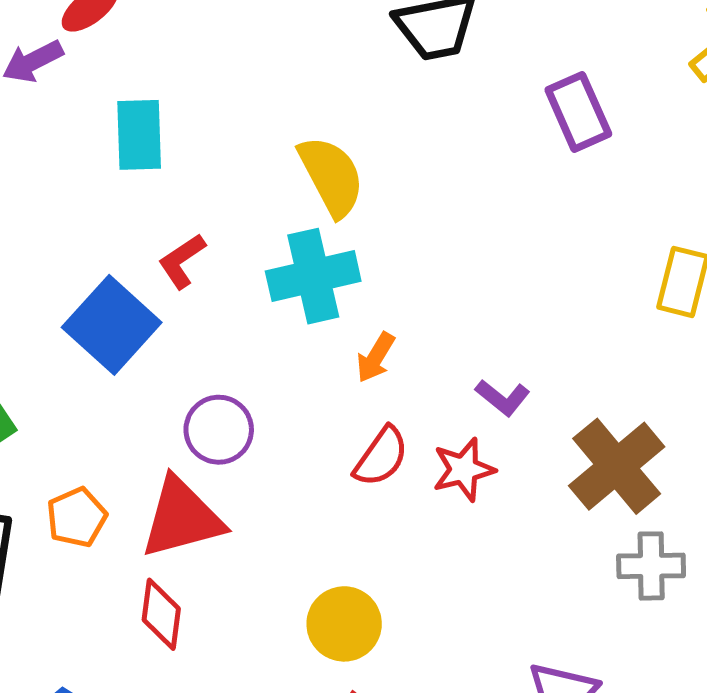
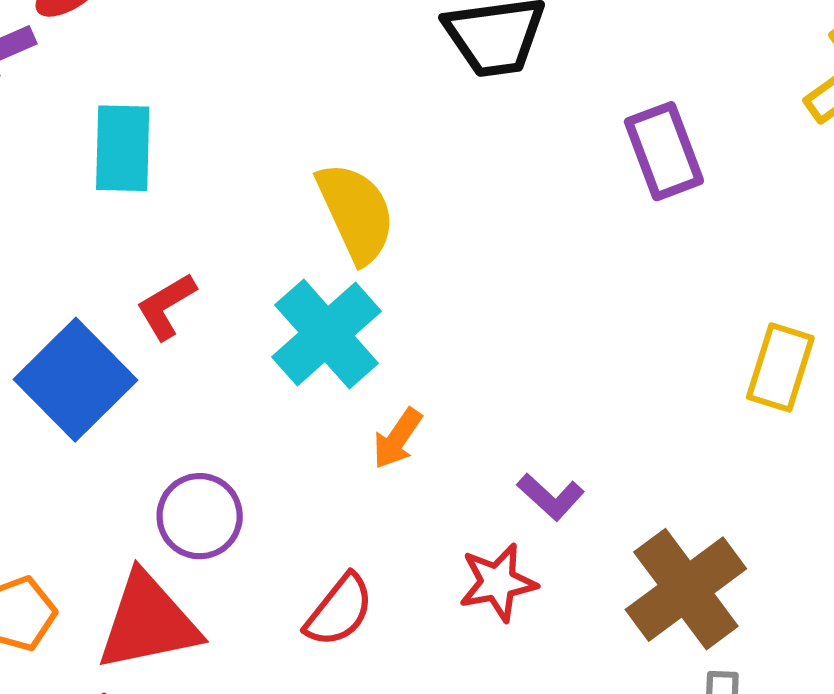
cyan cross: (313, 276) -> (327, 334), turned -32
red semicircle: (381, 457) -> (339, 610), moved

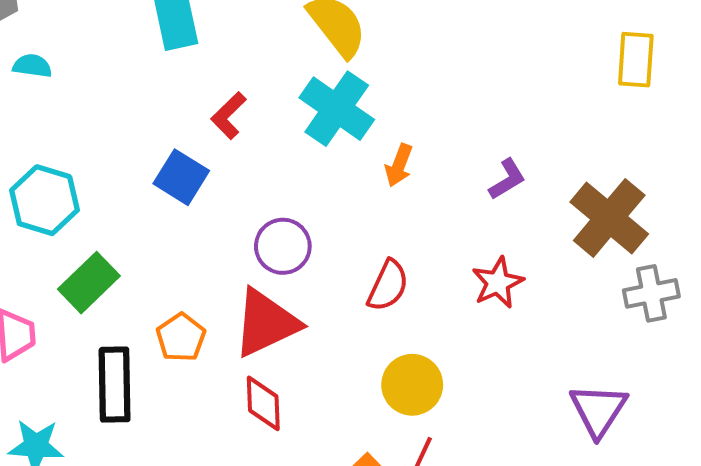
blue square: (76, 380) -> (181, 177), size x0.7
purple L-shape: (551, 497) -> (507, 179), turned -60
red star: (498, 582) -> (498, 283), moved

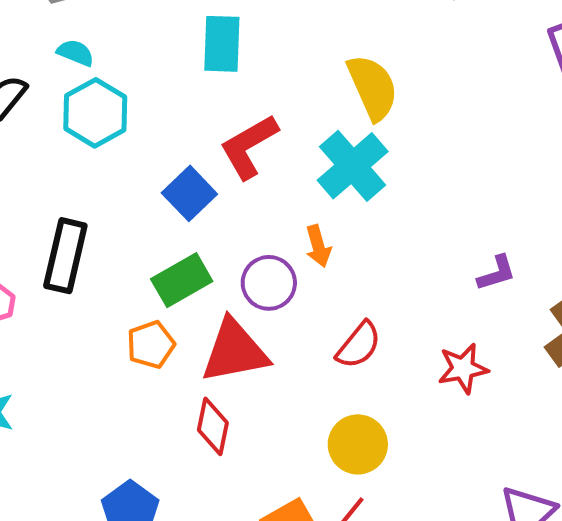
red L-shape: (229, 116) -> (249, 147), size x1.5
orange arrow: (399, 165) -> (318, 246), moved, turned -51
cyan hexagon: (44, 200) -> (95, 113), moved
green rectangle: (89, 283) -> (182, 280), moved
black rectangle: (115, 385) -> (65, 256), moved

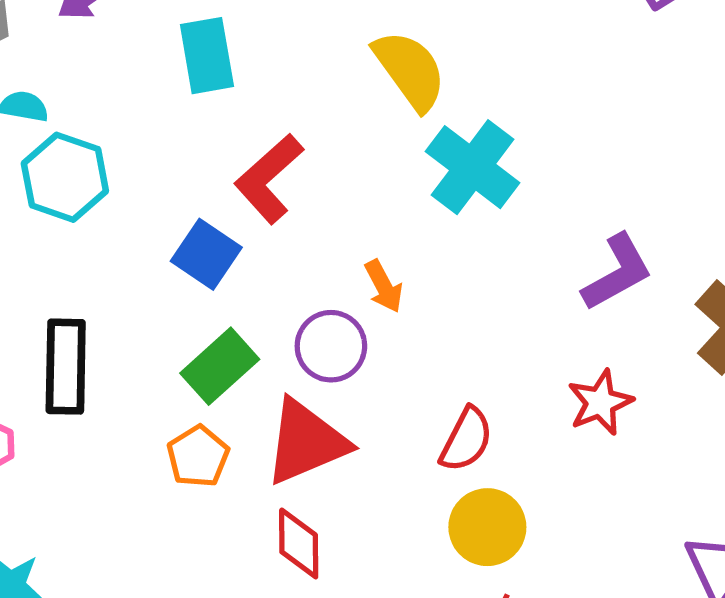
cyan cross: (353, 166) -> (473, 167), moved
purple L-shape: (497, 273) -> (617, 272), size x1.5
red semicircle: (359, 345) -> (466, 440), moved

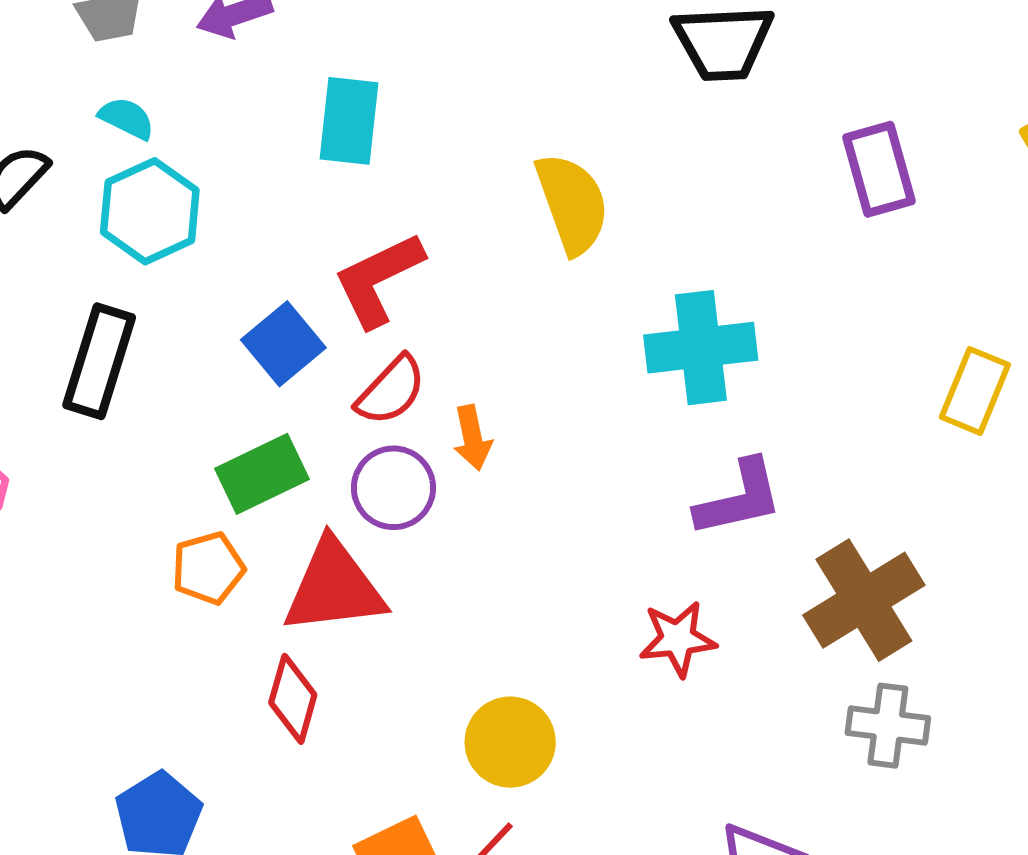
cyan cross: (473, 167) -> (701, 348), moved, turned 30
black rectangle: (66, 367) -> (99, 361), moved
red semicircle: (466, 440) -> (391, 391), moved

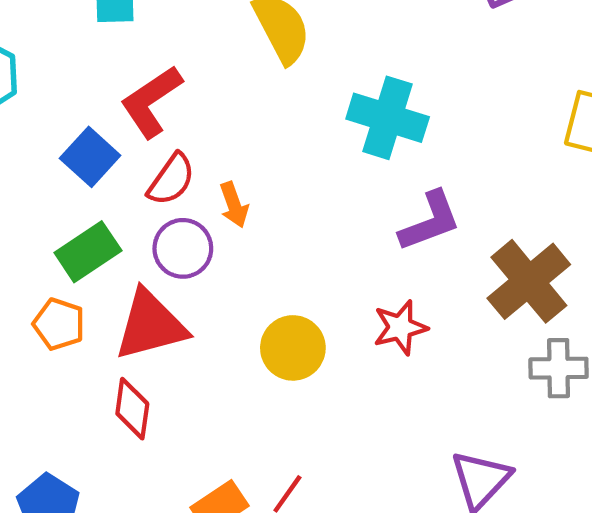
cyan cross: (701, 348) -> (388, 118), turned 32
orange pentagon: (208, 568) -> (59, 324), turned -30
yellow circle: (510, 742) -> (293, 348), moved

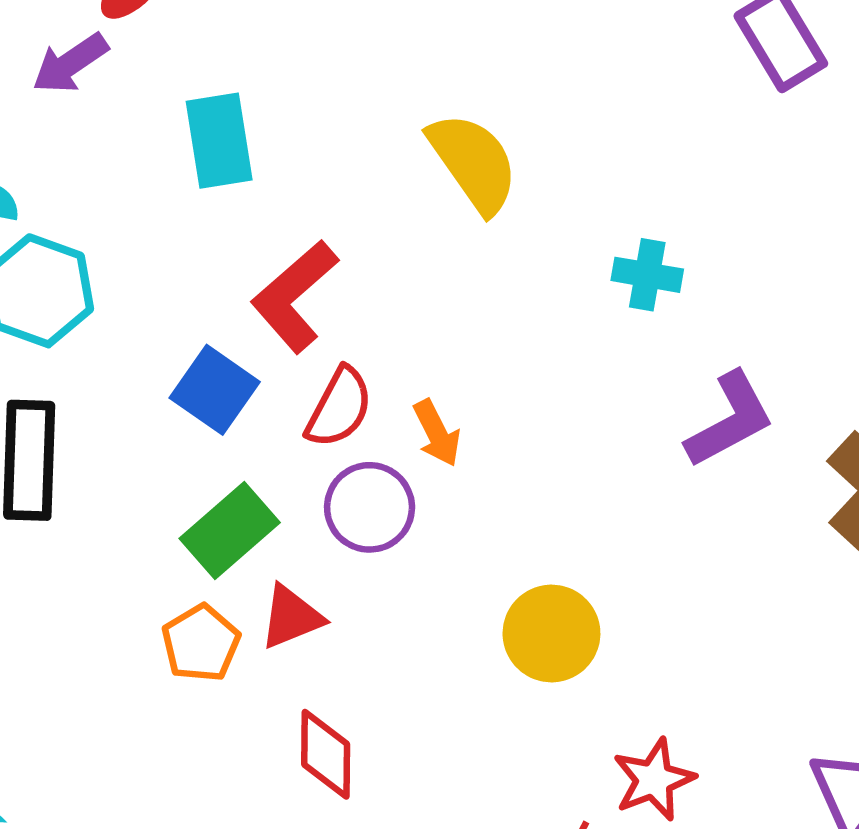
cyan cross: (388, 118) -> (647, 275), size x0.6
orange pentagon: (59, 324) -> (201, 643), turned 30
red triangle: (151, 325) -> (291, 617), moved, size x0.6
red star: (400, 327) -> (654, 780), moved

